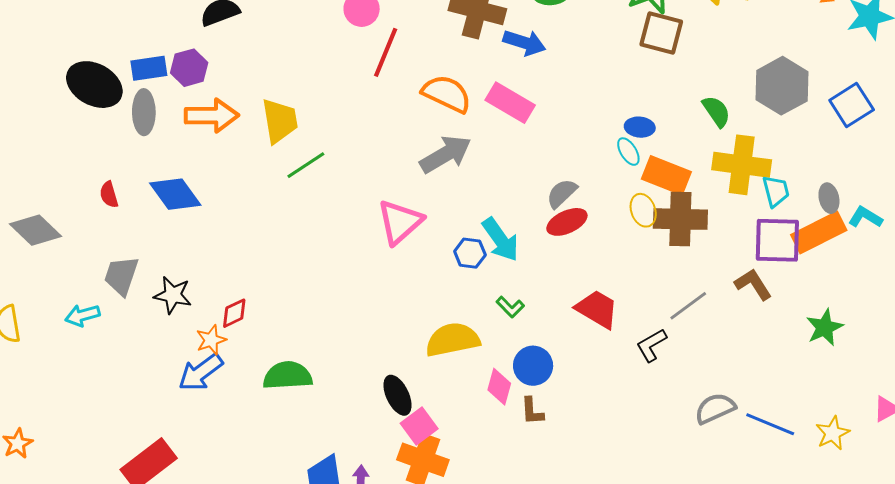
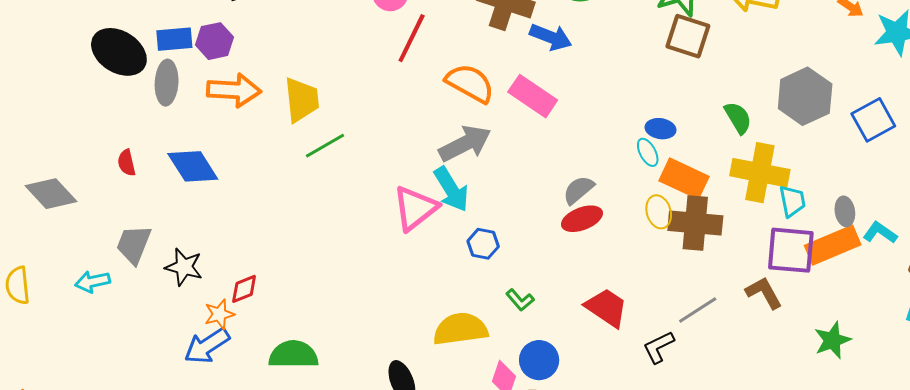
cyan arrow: (501, 240) -> (451, 189), moved

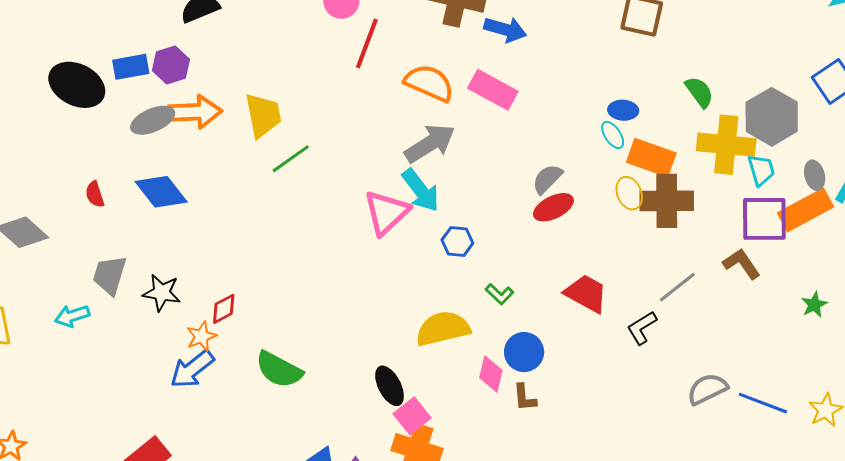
gray ellipse: (167, 83) -> (153, 120), moved, turned 69
gray hexagon: (805, 96) -> (772, 117), moved
green star: (832, 340) -> (814, 305), size x0.7
green semicircle: (293, 355) -> (279, 370), turned -147

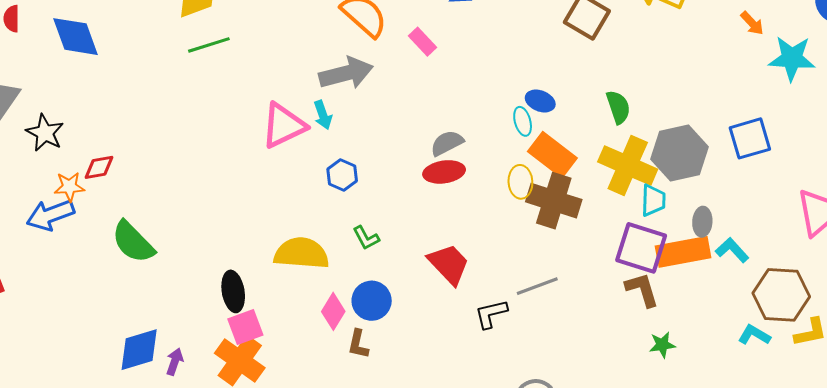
pink rectangle: (493, 90) -> (422, 42), size x0.6
cyan arrow: (421, 190) -> (323, 115), size x0.6
brown L-shape: (742, 264) -> (642, 290), moved

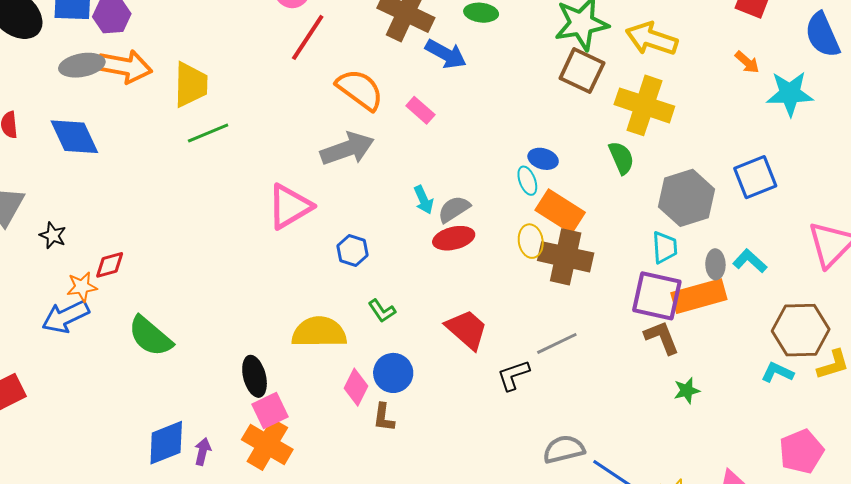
cyan arrow: (323, 115) -> (424, 200), moved
black star: (45, 133) -> (53, 235), size x0.7
yellow cross: (628, 165) -> (644, 105), moved
cyan L-shape: (732, 250) -> (750, 261), moved

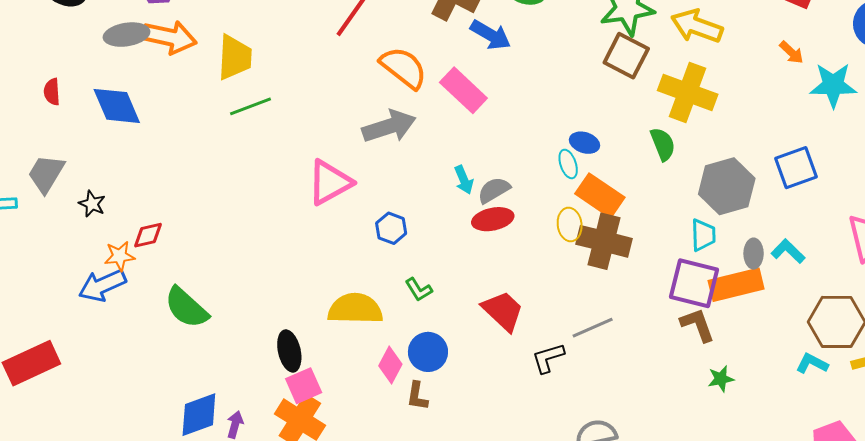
pink rectangle: (420, 110) -> (463, 90), size x1.6

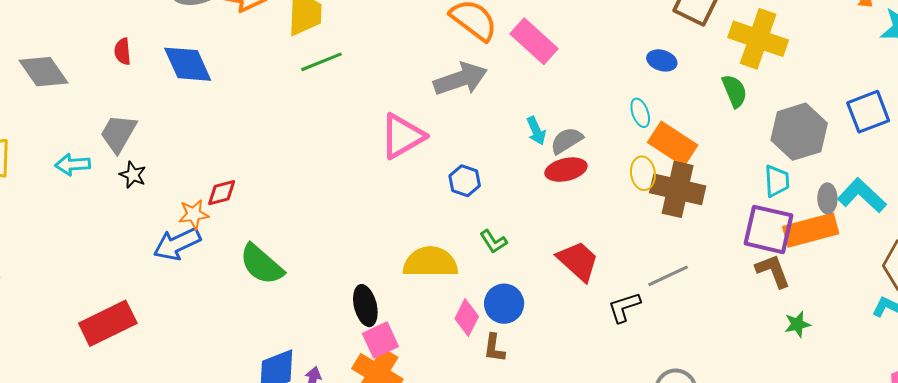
blue ellipse: (585, 143) -> (662, 60), moved
black star: (92, 204) -> (133, 175), moved
cyan L-shape: (788, 251) -> (862, 195), size x1.4

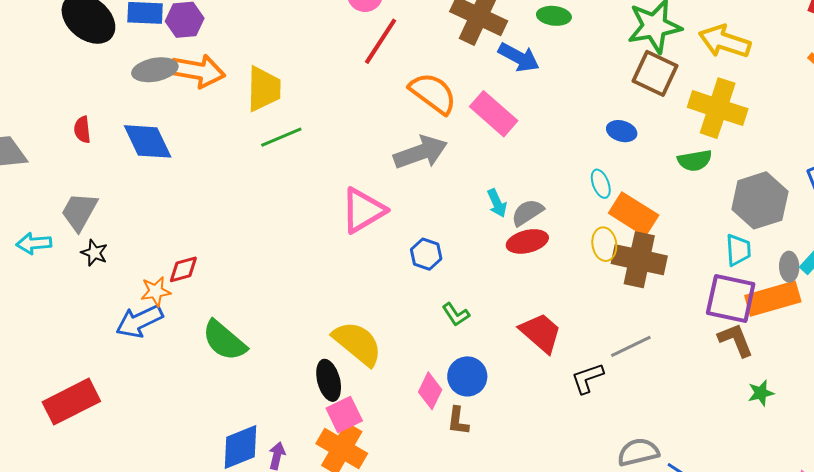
green semicircle: (734, 91) -> (695, 161), turned 104
yellow semicircle: (430, 262) -> (357, 343), moved, turned 40

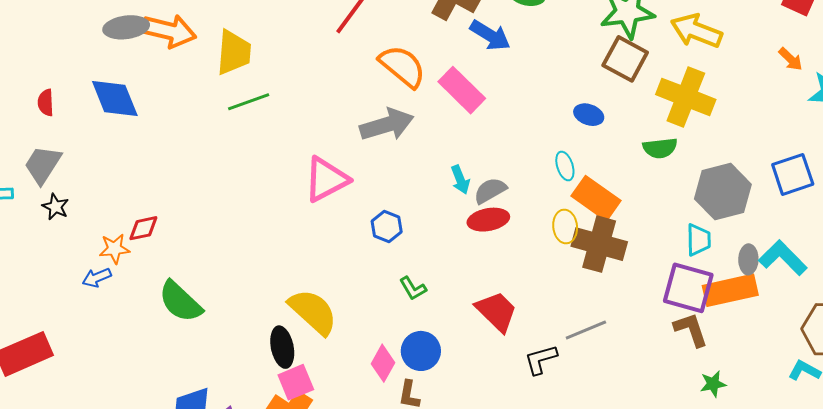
red semicircle: (82, 130) -> (46, 103), moved
blue arrow: (139, 321) -> (97, 278), size x0.6

